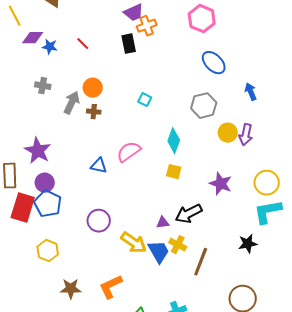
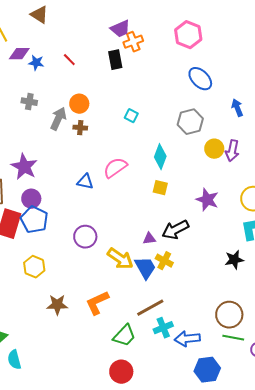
brown line: (201, 262) -> (150, 308), moved, turned 40

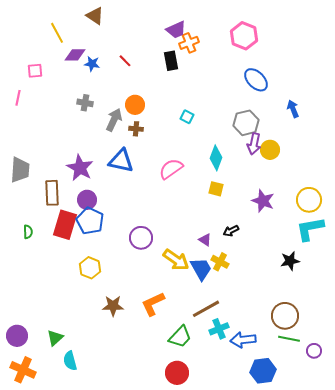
purple arrow: (232, 151) -> (254, 144), moved
blue triangle: (85, 182) -> (121, 161), moved, size x1.5
black arrow: (175, 230) -> (231, 231), size x0.6
purple triangle: (149, 239) -> (205, 240), turned 40

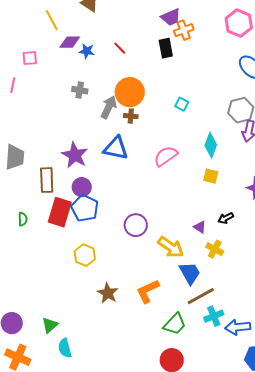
orange circle: (135, 105) -> (130, 92), size x1.5
blue trapezoid: (201, 269) -> (190, 273), moved
brown star: (113, 306) -> (108, 293), turned 30

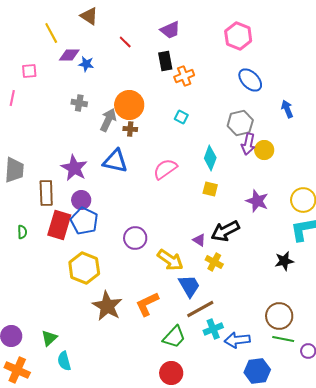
orange cross: (184, 30) -> (184, 76), moved
red line: (120, 48) -> (125, 42), moved
black arrow: (226, 218) -> (225, 231), size x1.8
yellow hexagon: (85, 255) -> (84, 268), size x1.4
brown star: (108, 293) -> (107, 306), size x1.4

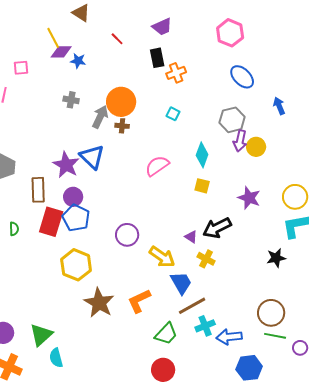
yellow line: (51, 33) -> (53, 38), moved
blue triangle: (115, 161) -> (92, 157), moved, turned 32
green triangle: (49, 338) -> (41, 335), size x1.4

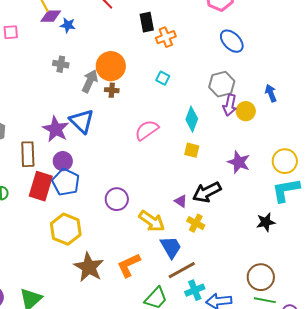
blue arrow: (279, 106) -> (271, 93), moved

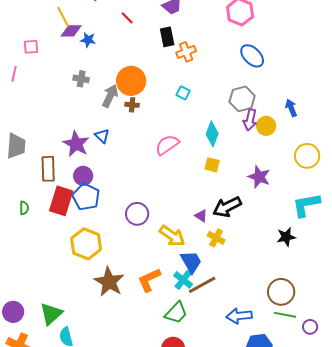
blue triangle: (82, 121) -> (102, 136), size x0.6
yellow circle: (285, 161) -> (307, 156), moved
cyan cross: (195, 290) -> (183, 280), moved, turned -30

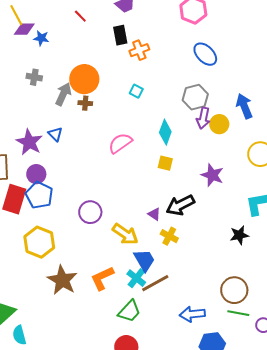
blue arrow: (291, 108) -> (244, 106), size x1.4

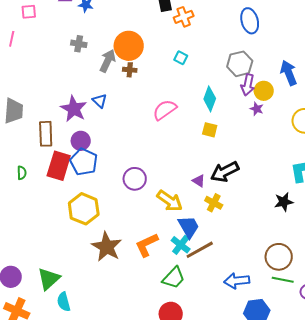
blue ellipse: (205, 54) -> (250, 21), turned 30
purple star: (212, 175) -> (257, 109), moved, size x0.6

